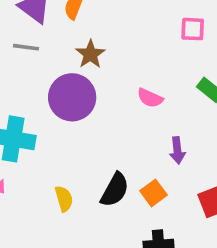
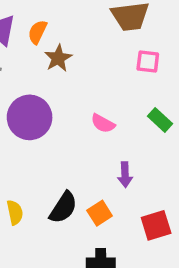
brown star: (90, 54) -> (58, 58), moved

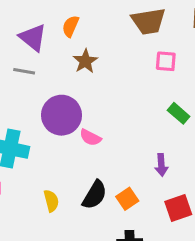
orange semicircle: (37, 32) -> (71, 26), moved
pink semicircle: (103, 123) -> (90, 138), moved
purple arrow: (125, 175) -> (161, 165), moved

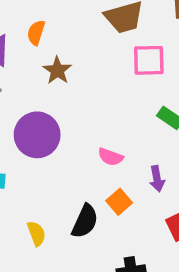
pink square: (166, 61) -> (149, 60), size x1.4
pink semicircle: (90, 138) -> (110, 157), moved
orange square: (127, 199) -> (119, 202), moved

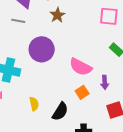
pink semicircle: (110, 157) -> (81, 67), size x1.6
black semicircle: (85, 221) -> (60, 112), moved

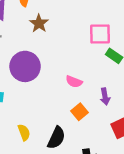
pink square: (109, 16) -> (100, 34), moved
pink semicircle: (81, 67) -> (74, 82), size x0.6

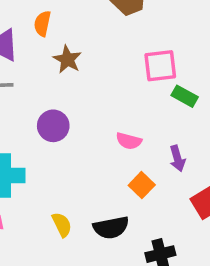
purple circle: (25, 66) -> (53, 126), size x0.7
black semicircle: (56, 138) -> (111, 228), turned 60

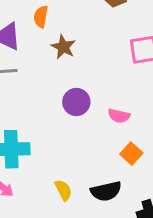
purple circle: (53, 126) -> (76, 102), moved

